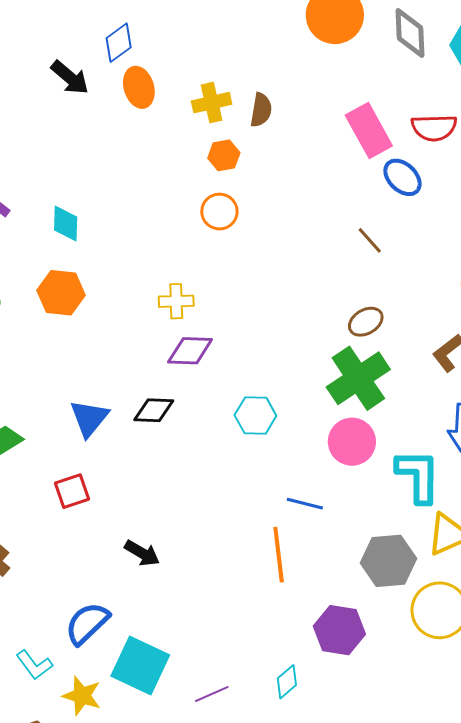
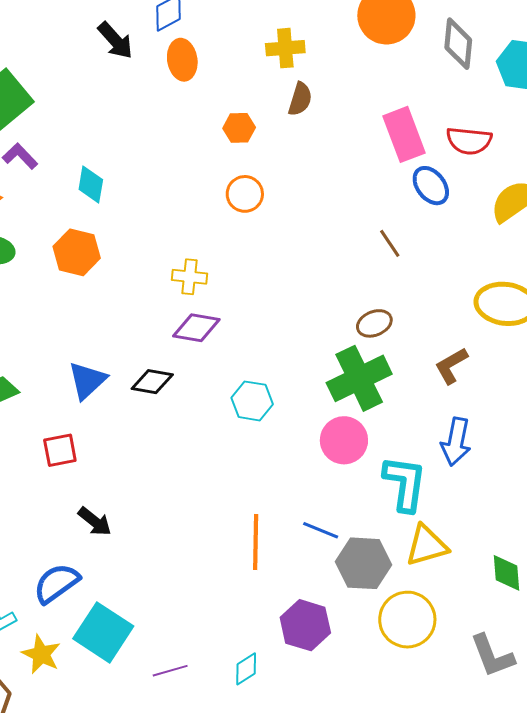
yellow cross: (212, 103) -> (285, 48), moved
orange hexagon: (224, 155) -> (239, 128), moved
blue line: (305, 504) -> (321, 530), moved
black arrow: (142, 553) -> (95, 521), moved

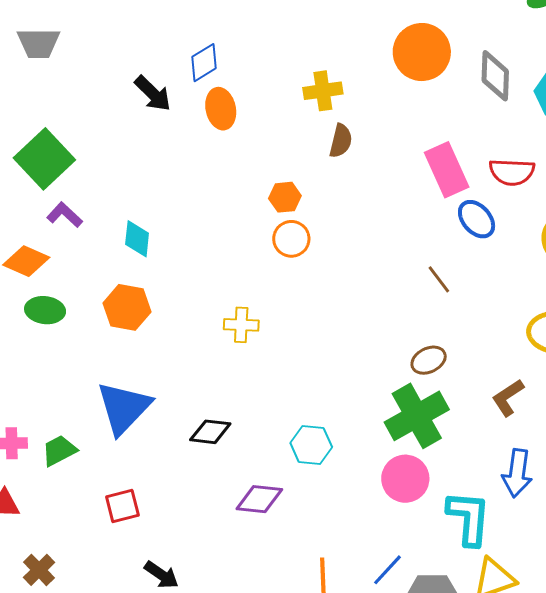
orange hexagon: (239, 128) -> (285, 197), moved
purple diamond: (196, 328) -> (259, 499), moved
blue triangle: (87, 380) -> (124, 408), moved, size x1.4
blue line: (321, 530) -> (388, 570), turned -66

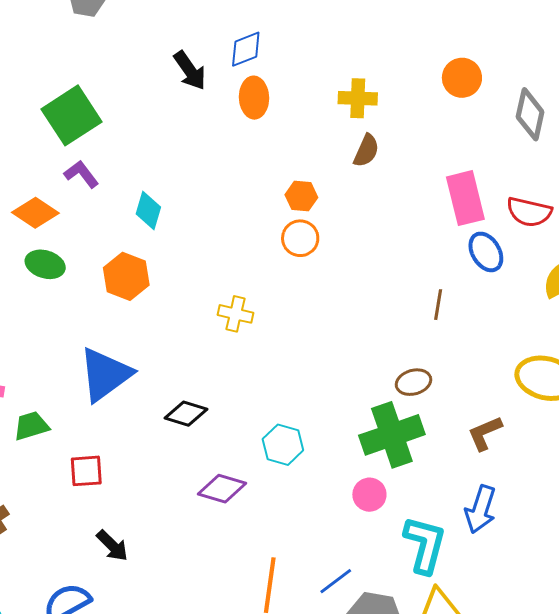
orange circle: (422, 52) -> (462, 78), size x0.7
brown line: (439, 279) -> (438, 305), turned 36
green trapezoid: (59, 451) -> (31, 426), moved
pink circle: (405, 479) -> (369, 495), size x0.7

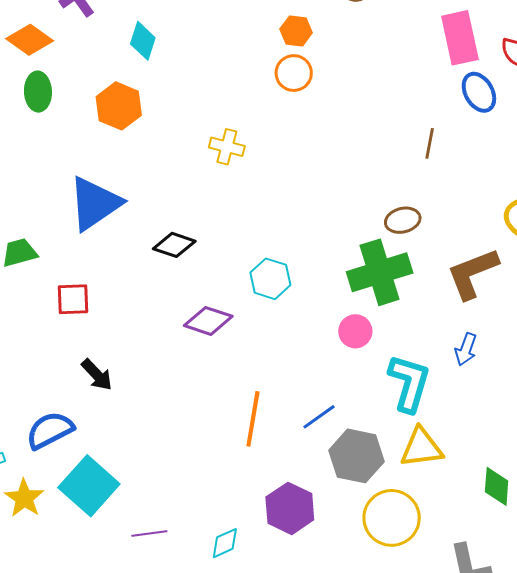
green ellipse: (45, 264) -> (38, 92), turned 69
brown L-shape: (485, 433) -> (472, 273), size x1.5
blue arrow: (481, 509) -> (466, 349), size x0.7

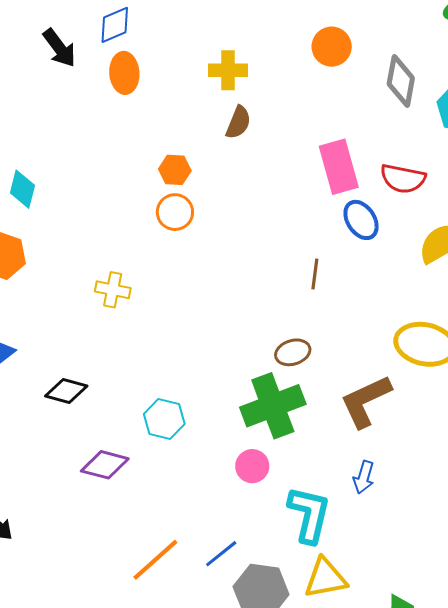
orange line: (253, 419) -> (155, 560), turned 42

